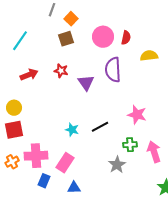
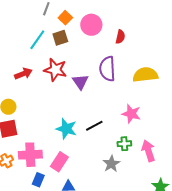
pink circle: (103, 37) -> (91, 25), moved
cyan line: (20, 41) -> (37, 40), moved
yellow semicircle: (149, 56) -> (145, 75), moved, size x1.4
red star: (61, 71) -> (55, 70), size x1.6
cyan star: (72, 130) -> (66, 129), size x1.5

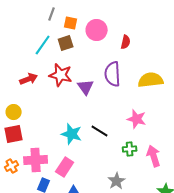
orange square: (65, 18) -> (71, 23), turned -32
black line: (94, 126) -> (100, 131), turned 60
gray star: (111, 164) -> (117, 181), moved

